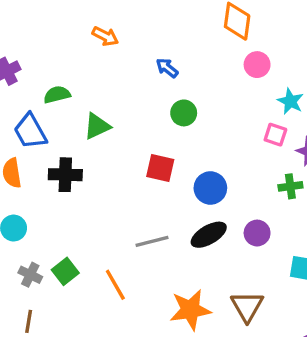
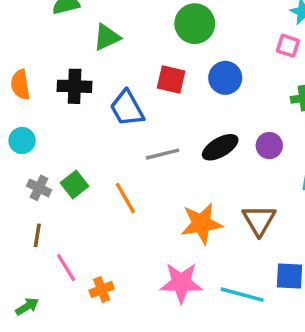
green circle: (184, 113) -> (195, 24), size x1.5
blue trapezoid: (30, 131) -> (127, 108), moved
blue circle: (210, 188) -> (225, 78), moved

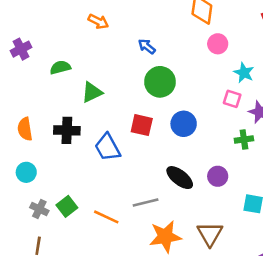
black ellipse: (220, 147) -> (180, 178), turned 68
gray line: (163, 154) -> (146, 202), moved
orange line: (125, 198) -> (106, 217), turned -35

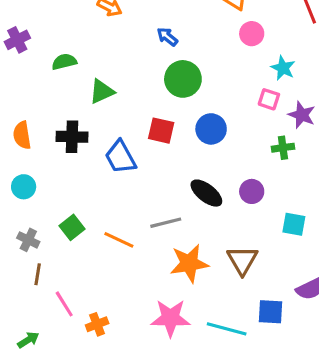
gray cross: (39, 209) -> (28, 240), moved

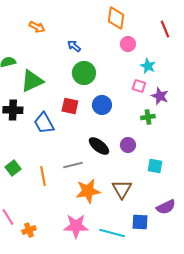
green triangle: (102, 91) -> (32, 81), size x1.4
orange line: (119, 240) -> (43, 176), turned 54

